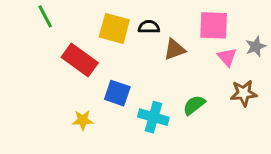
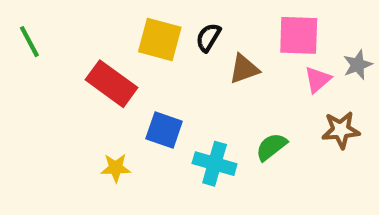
green line: (45, 16) -> (29, 42), moved
black semicircle: (149, 27) -> (208, 37), turned -60
pink triangle: (227, 57) -> (318, 79), turned 30

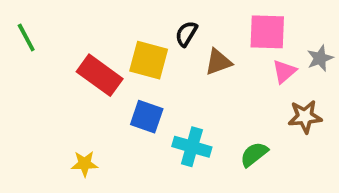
yellow square: (160, 40) -> (149, 60), moved
green semicircle: (271, 147) -> (254, 154), moved
yellow star: (116, 168) -> (85, 164), moved

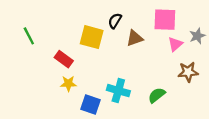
green line: (26, 38) -> (29, 36), moved
red rectangle: (100, 75) -> (64, 59), moved, size x0.7
blue square: (147, 117) -> (90, 104), moved
yellow star: (85, 164) -> (68, 84), moved

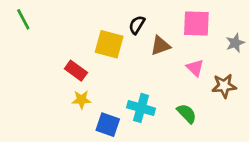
green line: (29, 36) -> (23, 19), moved
pink triangle: (175, 44) -> (195, 68), moved, turned -35
green semicircle: (157, 95) -> (187, 114), turned 84

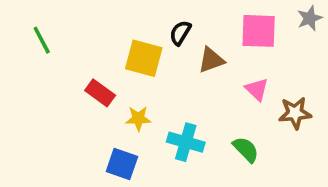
green line: (23, 19) -> (42, 40), moved
gray star: (235, 43) -> (310, 18), moved
yellow star: (81, 100) -> (138, 118), moved
blue square: (108, 125) -> (122, 164), moved

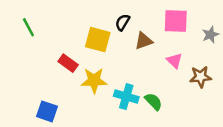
gray star: (310, 18) -> (210, 35), moved
yellow star: (138, 118) -> (94, 80), size x1.5
green semicircle: (246, 149) -> (153, 101), moved
blue square: (122, 164) -> (47, 111), moved

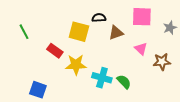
black semicircle: (123, 22) -> (99, 18), turned 56
green line: (28, 27) -> (24, 32), moved

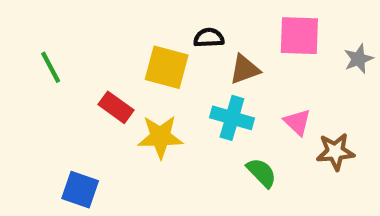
pink triangle: (141, 49) -> (297, 122), moved
brown star: (162, 62) -> (335, 152), moved
cyan cross: (102, 78) -> (232, 118), moved

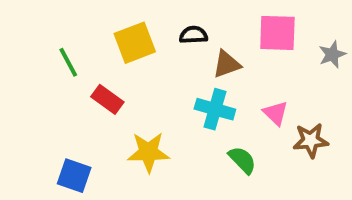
green line: (51, 67) -> (68, 62), moved
yellow square: (167, 67) -> (135, 43), moved, turned -36
yellow star: (160, 137) -> (148, 152), moved

